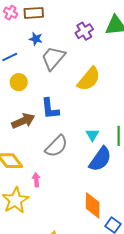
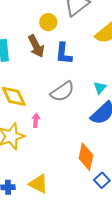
yellow circle: (19, 82) -> (48, 22), moved
brown arrow: (23, 121) -> (36, 46), moved, turned 75

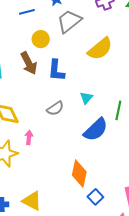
cyan triangle: (100, 88) -> (86, 98), moved
gray semicircle: (62, 92) -> (55, 108), size x0.7

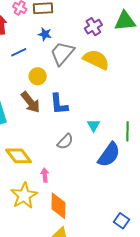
yellow semicircle: (100, 49) -> (96, 60), moved, turned -104
orange diamond: (79, 174) -> (58, 206), moved

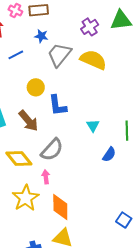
yellow circle: (38, 76) -> (36, 87), moved
brown arrow: (31, 102) -> (28, 121), moved
gray semicircle: (65, 142) -> (52, 150), moved, size x1.4
blue semicircle: (109, 155) -> (109, 154), size x0.6

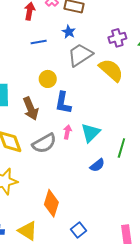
cyan triangle: (93, 126) -> (91, 133), size x1.5
pink arrow: (46, 177) -> (67, 132), moved
orange diamond: (60, 207) -> (51, 203), moved
blue square: (124, 220) -> (78, 230), moved

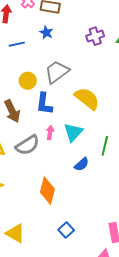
gray trapezoid: (80, 55) -> (57, 72), moved
yellow semicircle: (111, 70) -> (87, 99), moved
orange diamond: (51, 203) -> (47, 191), moved

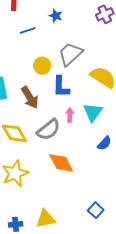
orange diamond: (47, 191) -> (61, 163), moved, turned -36
yellow triangle: (15, 233) -> (46, 219), turned -35

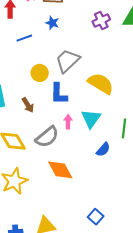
brown arrow: (30, 98) -> (28, 105), size x0.7

